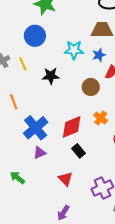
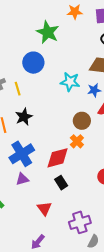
black star: (51, 76) -> (24, 117), moved, turned -30
orange cross: (101, 118) -> (77, 141), moved

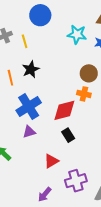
orange cross: (77, 141) -> (84, 94), turned -32
red triangle: (44, 208) -> (51, 161), turned 35
purple cross: (80, 222) -> (76, 181), moved

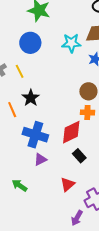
cyan star: (77, 34) -> (71, 43), moved
blue cross: (29, 106) -> (35, 135), turned -30
purple arrow: (45, 195) -> (77, 218), moved

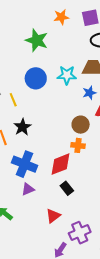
blue circle: (30, 43) -> (36, 78), moved

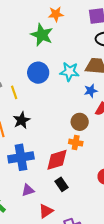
orange star: (61, 17) -> (56, 14), moved
blue cross: (24, 164) -> (21, 157), turned -35
purple triangle: (28, 189) -> (28, 190), moved

